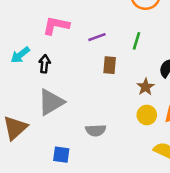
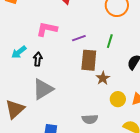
brown rectangle: (110, 65) -> (89, 60), size x1.5
brown star: (146, 87) -> (103, 78), moved
gray semicircle: (96, 130) -> (90, 119), moved

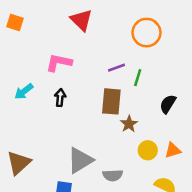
purple line: (79, 38) -> (116, 68), moved
black arrow: (38, 59) -> (60, 98), moved
gray triangle: (43, 89) -> (80, 160), moved

